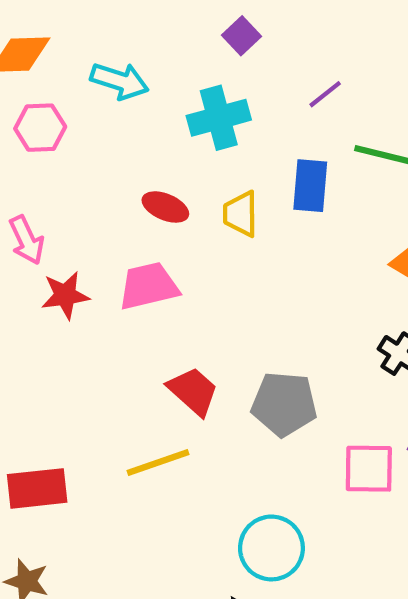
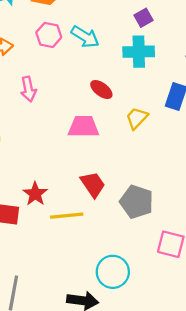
purple square: (241, 36) -> (144, 18), moved
cyan arrow: (120, 81) -> (85, 37), moved
yellow trapezoid: (241, 214) -> (137, 118), moved, turned 30
red star: (65, 295) -> (35, 194), moved, turned 30

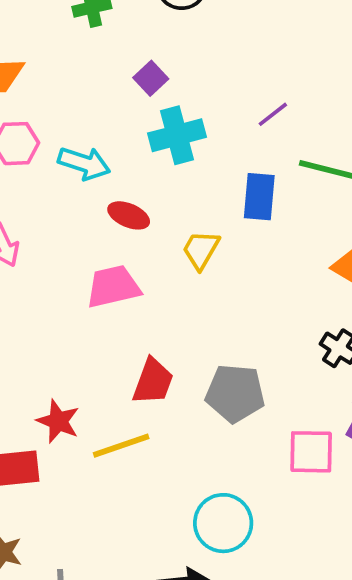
purple square: (144, 18) -> (151, 78), moved
cyan arrow: (85, 37) -> (84, 163), moved
red trapezoid: (93, 184) -> (153, 381), turned 68

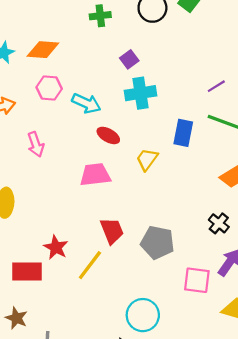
purple line: (273, 114) -> (216, 86), moved
red trapezoid: (153, 381) -> (112, 231), turned -48
yellow line: (121, 446) -> (90, 265), turned -40

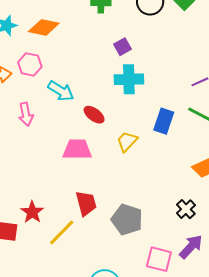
pink hexagon: (49, 88) -> (30, 64), moved
cyan arrow: (86, 103) -> (61, 91), moved

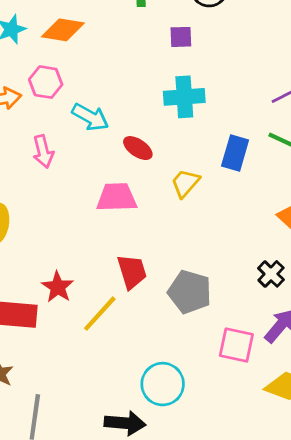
purple square: (122, 47) -> (181, 37), moved, turned 30

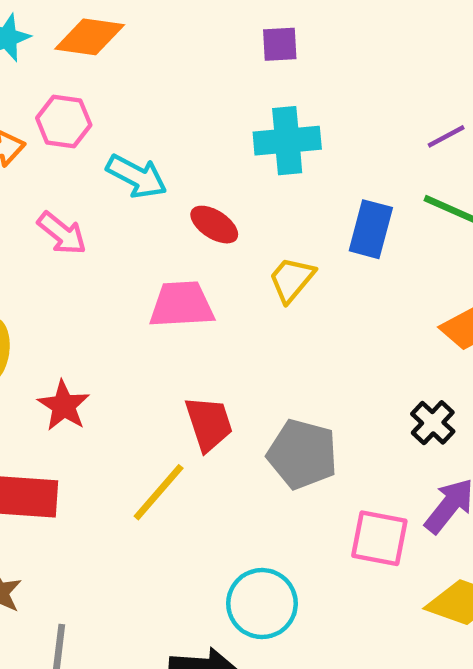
pink arrow: (43, 152) -> (62, 233), turned -36
red star: (58, 287) -> (64, 406), moved

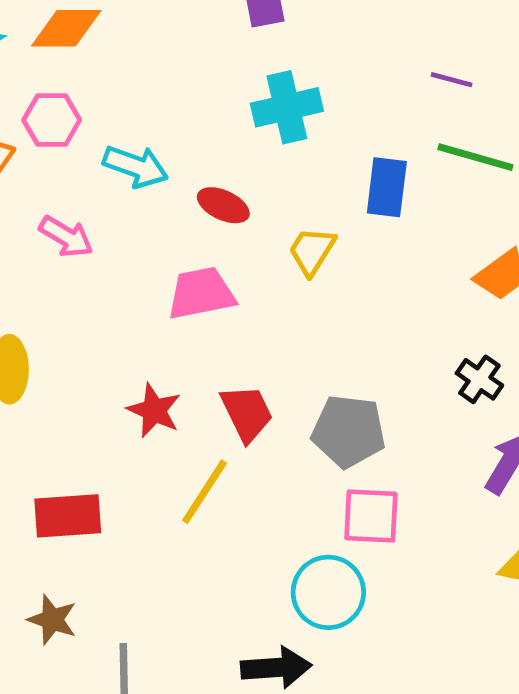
purple line: (446, 136) -> (452, 80), turned 51
red star: (64, 406) -> (154, 410), moved
pink square: (379, 538) -> (371, 516), moved

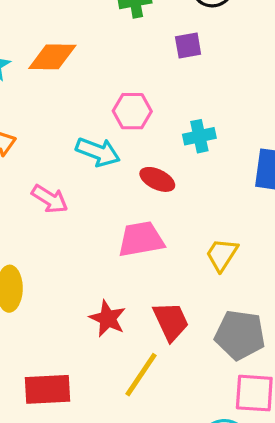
cyan cross: (287, 107) -> (199, 136), moved, size x0.7
pink hexagon: (52, 120) -> (132, 111), moved
yellow trapezoid: (312, 251) -> (222, 255), moved

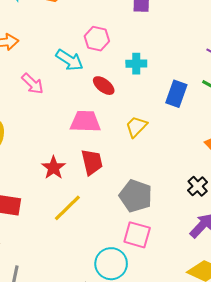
yellow trapezoid: (222, 255) -> (136, 127), moved
red trapezoid: (171, 321) -> (92, 162), moved

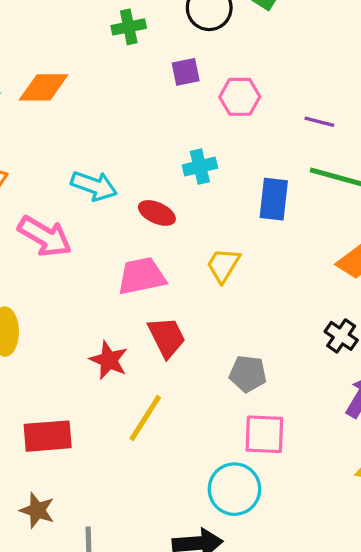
pink hexagon: (97, 39) -> (240, 97), moved
pink arrow: (32, 84) -> (45, 236), size x1.4
gray pentagon: (136, 196) -> (248, 374), size x0.7

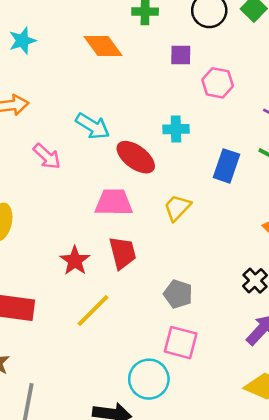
orange diamond: (44, 87) -> (103, 46), moved, turned 42
red ellipse: (157, 213) -> (136, 157), size x1.4
pink arrow: (45, 236) -> (47, 156), size x0.7

